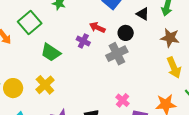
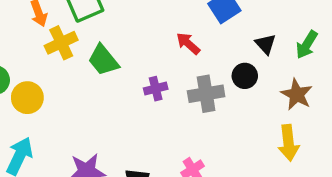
black circle: (126, 33) -> (245, 76), moved
purple cross: (83, 41) -> (156, 89), moved, turned 32
yellow cross: (45, 85) -> (61, 43), moved

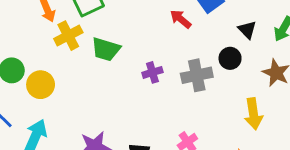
red arrow: (188, 43) -> (181, 19), moved
green trapezoid: (103, 60) -> (106, 49), turned -32
yellow arrow: (289, 143) -> (253, 114), moved

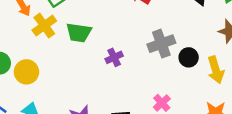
black circle: (230, 58) -> (189, 57), moved
purple cross: (152, 72) -> (114, 57), moved

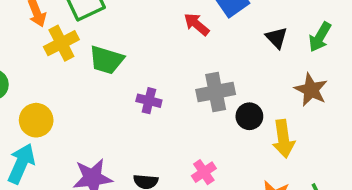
purple cross: (114, 57) -> (149, 101), turned 30
yellow circle: (26, 72) -> (36, 120), moved

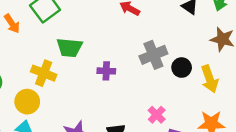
yellow cross: (61, 43) -> (44, 73), moved, turned -30

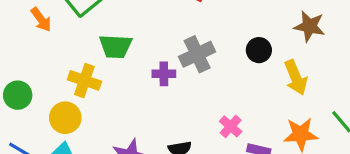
gray cross: (153, 55) -> (197, 54), moved
black circle: (182, 68) -> (259, 50), moved

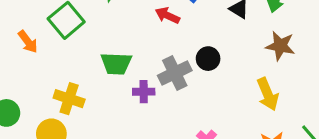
green trapezoid: (116, 46) -> (116, 64), moved
black circle: (259, 50) -> (208, 59), moved

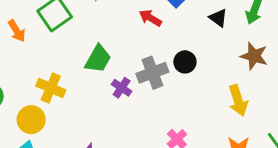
green trapezoid: (116, 64) -> (98, 59), turned -68
purple cross: (144, 92) -> (122, 88), turned 30

